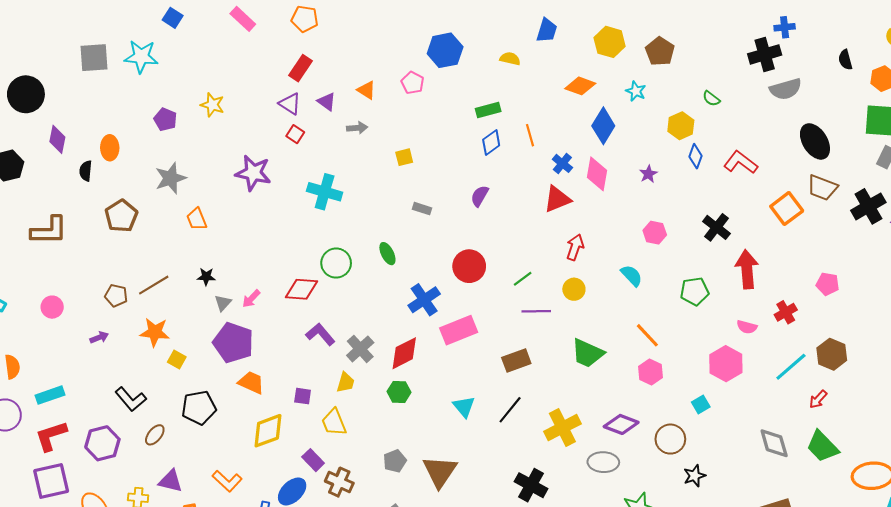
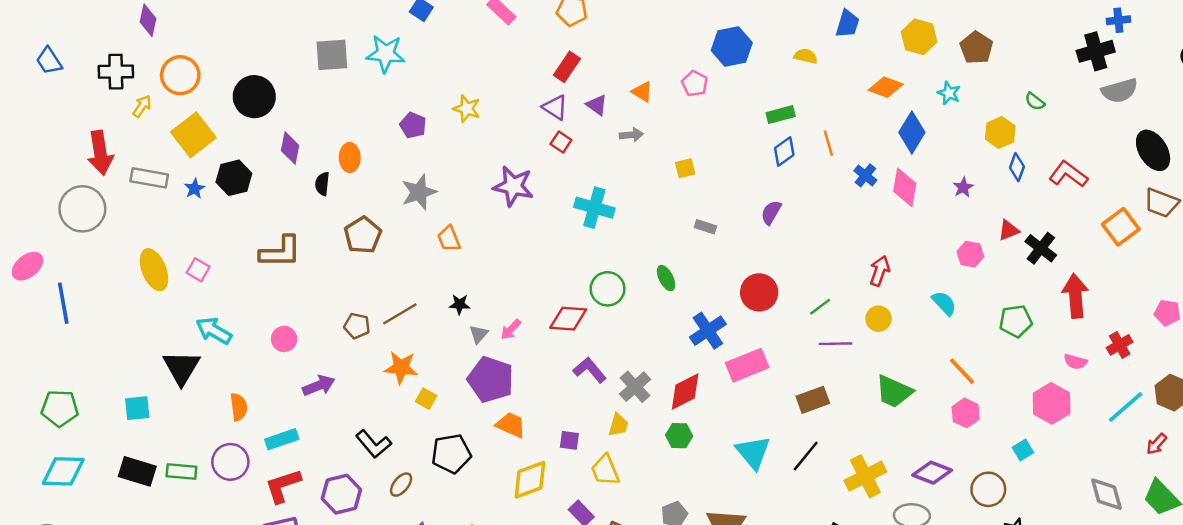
red triangle: (557, 199) -> (1009, 230), moved, size x0.7
purple arrow: (99, 337) -> (319, 386), moved, size x1.5
cyan triangle: (464, 407) -> (753, 452), size x1.4

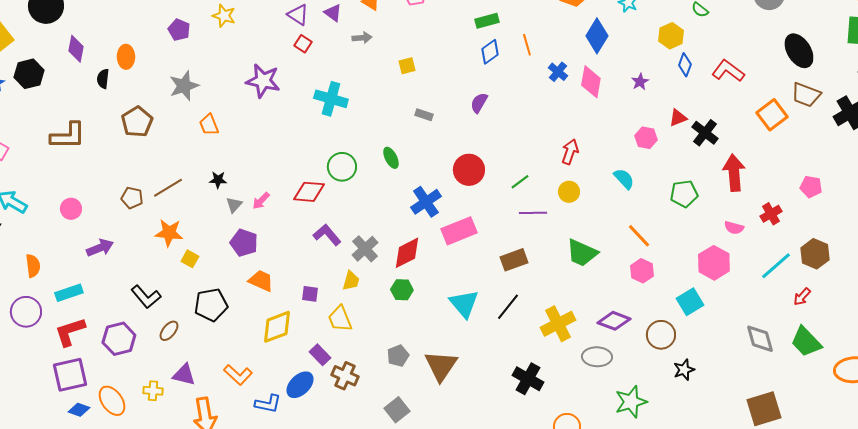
purple pentagon: (491, 380) -> (244, 243), size x0.7
cyan square: (1023, 450) -> (690, 302), size x1.5

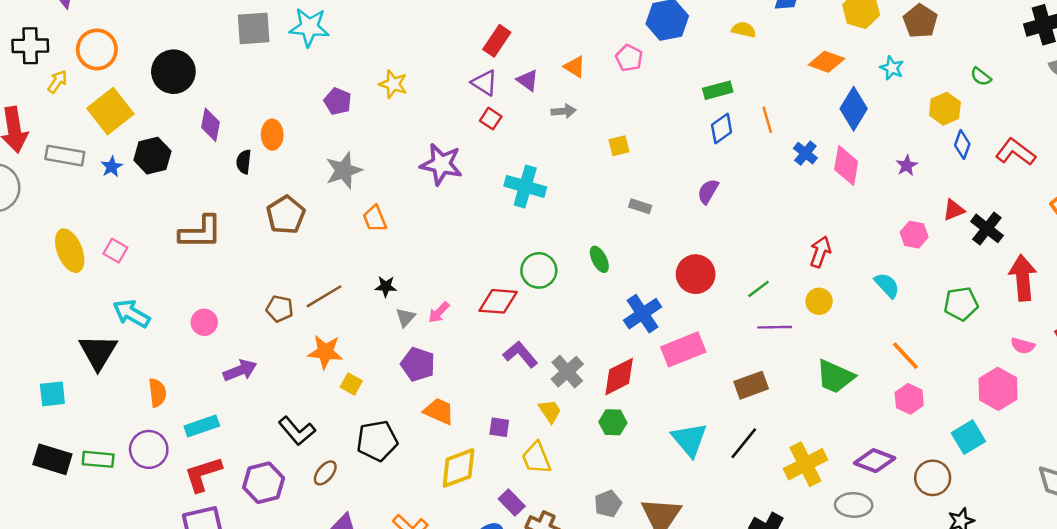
yellow trapezoid: (351, 281) -> (550, 411), turned -50

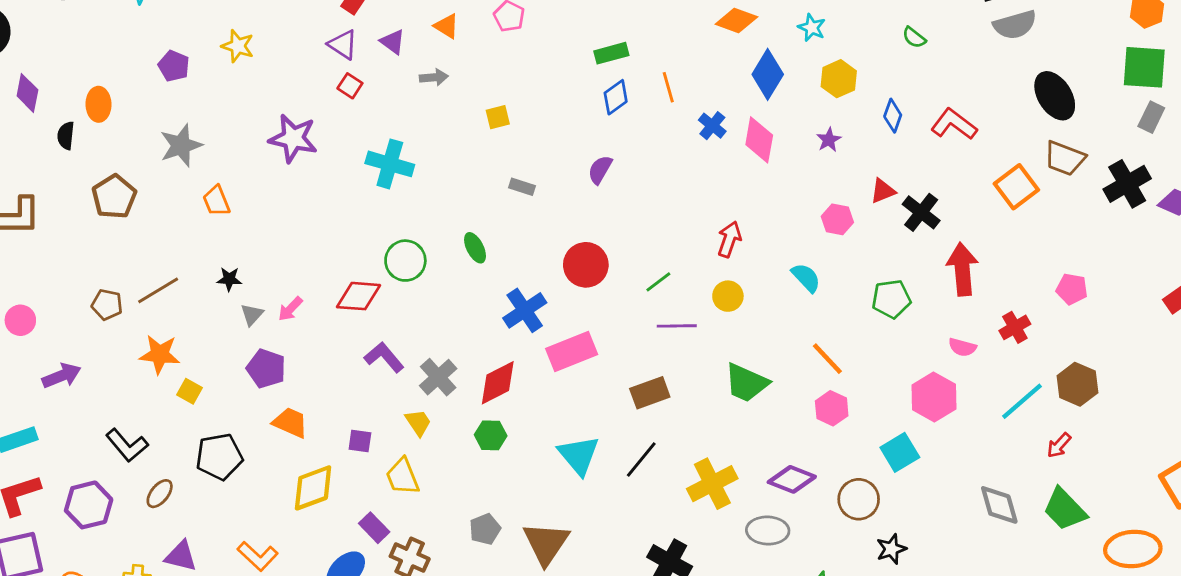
yellow hexagon: (945, 109) -> (839, 79), moved

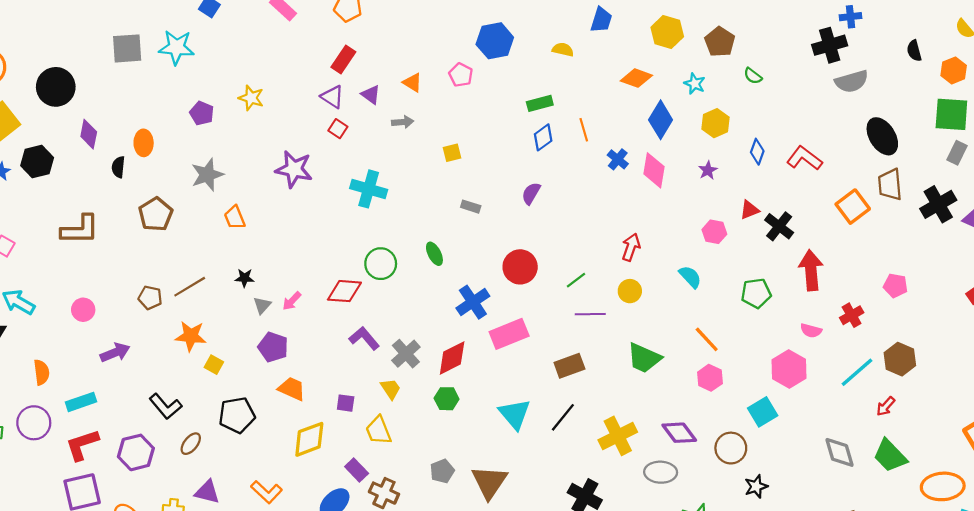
green semicircle: (914, 38) -> (753, 76), moved
brown trapezoid: (1065, 158) -> (890, 185), turned 64
purple diamond: (792, 479) -> (679, 433), turned 32

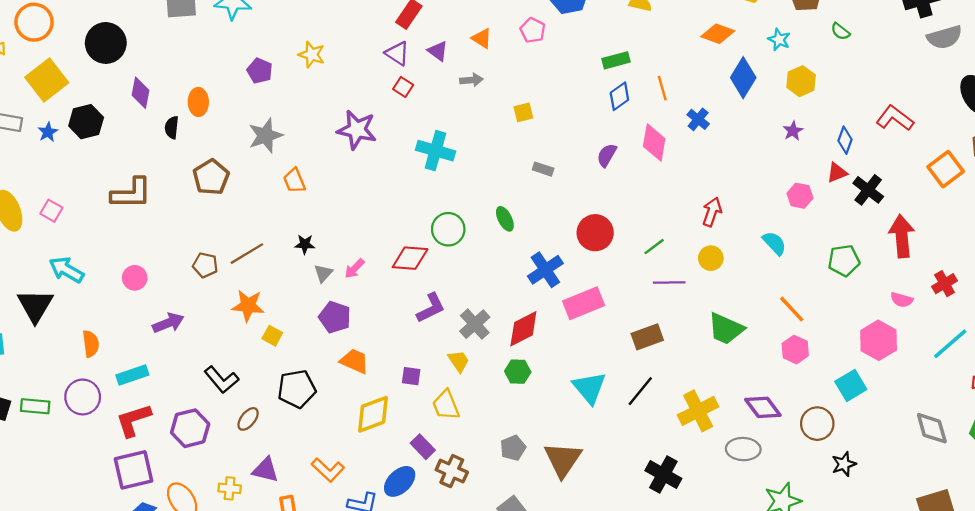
blue diamond: (757, 152) -> (845, 140), moved
pink diamond: (654, 170) -> (654, 142), moved
purple L-shape: (364, 338) -> (431, 308), turned 104

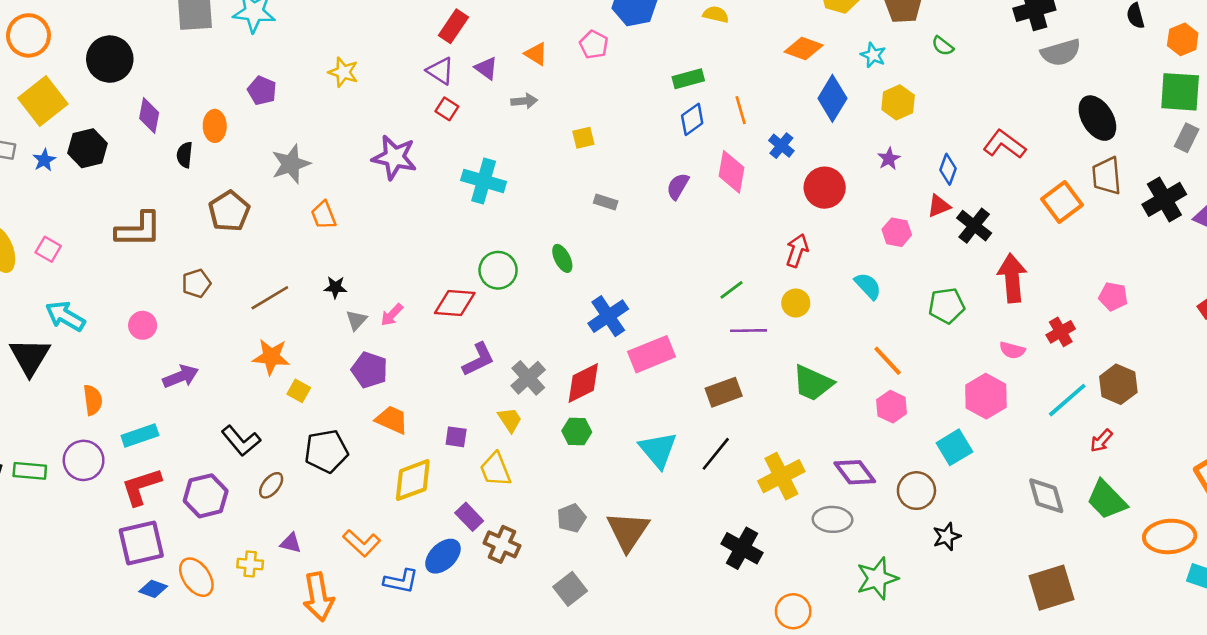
purple pentagon: (260, 71) -> (262, 91), moved
red circle: (595, 233) -> (825, 188), moved
brown pentagon: (205, 265) -> (196, 283), moved, turned -30
purple triangle: (265, 470) -> (291, 543), size x0.7

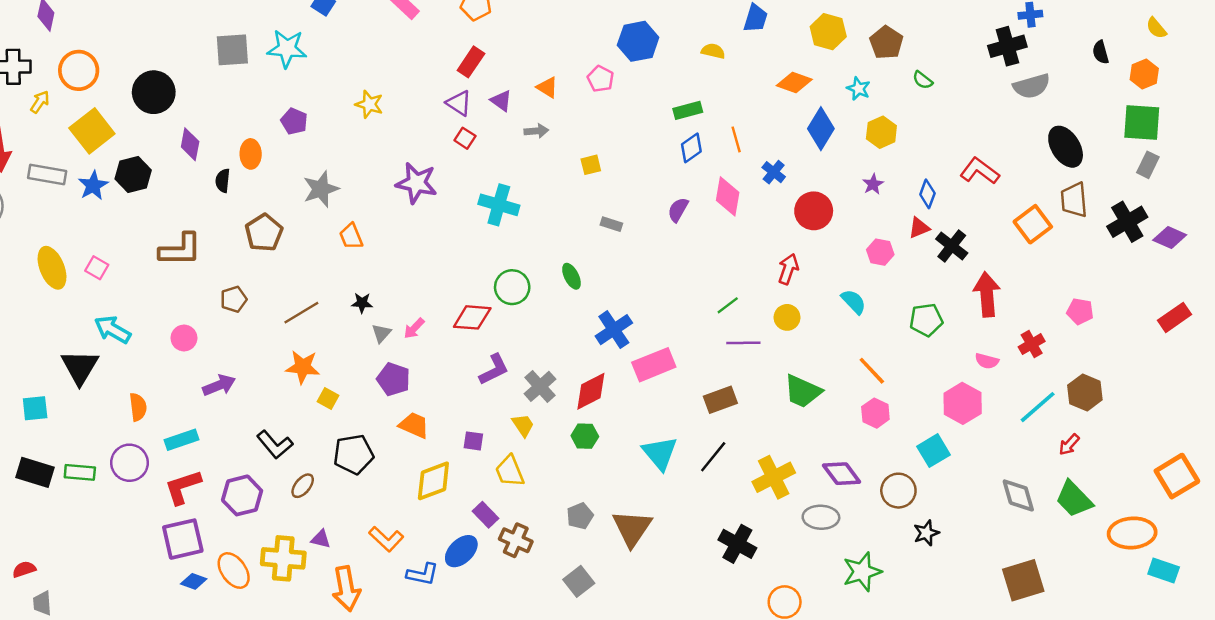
blue star: (44, 160) -> (93, 185), size x1.4
yellow cross: (250, 564) -> (283, 558), size x1.8

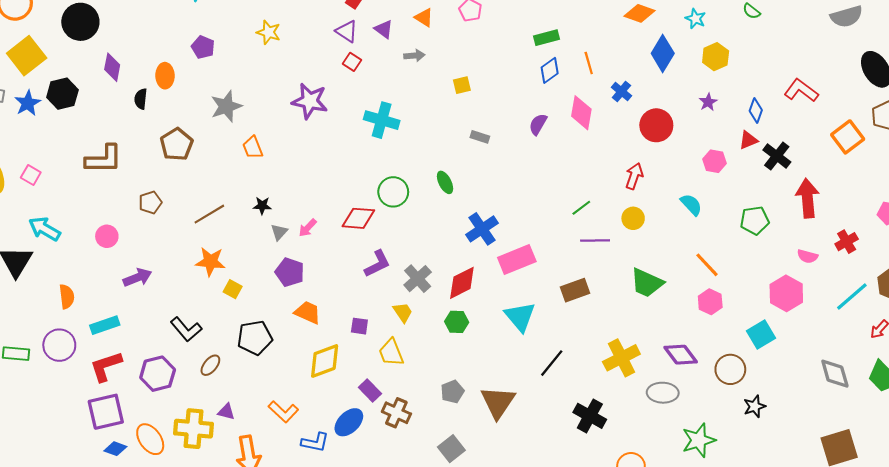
cyan triangle: (660, 453) -> (520, 317), moved
black line: (713, 457) -> (552, 363), moved

